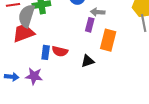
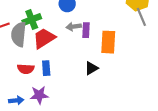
gray arrow: (98, 12) -> (74, 26), moved
red trapezoid: (23, 33) -> (44, 38), moved
red semicircle: (60, 51) -> (26, 69), moved

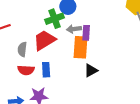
green cross: (32, 20) -> (55, 19), moved
gray semicircle: (19, 34) -> (22, 49), moved, size x0.6
orange rectangle: (108, 42) -> (80, 47), moved

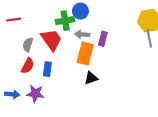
purple rectangle: (86, 33) -> (103, 39), moved
red trapezoid: (44, 40) -> (51, 40), turned 75
red semicircle: (26, 70) -> (28, 66), turned -77

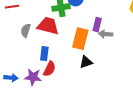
gray arrow: (82, 34) -> (106, 34), moved
red trapezoid: (51, 40) -> (48, 26), turned -40
red semicircle: (28, 66) -> (49, 69), moved

